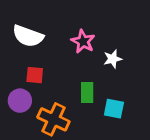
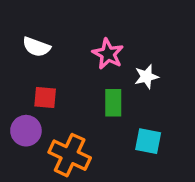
white semicircle: (28, 36) -> (36, 47), size x0.7
green rectangle: (87, 92) -> (113, 103), moved

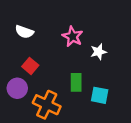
red square: (45, 98) -> (30, 66), turned 35
green rectangle: (113, 103) -> (76, 82), moved

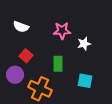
pink star: (73, 36) -> (62, 31), turned -30
green rectangle: (76, 82) -> (58, 64), moved

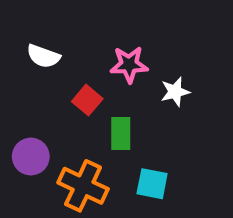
red square: (26, 56) -> (87, 100), moved
cyan square: (85, 81) -> (152, 184), moved

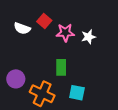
white star: (175, 92) -> (89, 37), moved
red square: (87, 100) -> (44, 21), moved

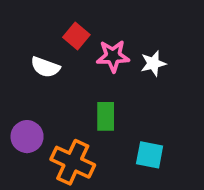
white semicircle: (22, 28) -> (45, 67), moved
cyan square: (77, 93) -> (150, 155), moved

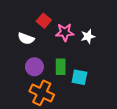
purple circle: (27, 137) -> (34, 67), moved
cyan square: (150, 155) -> (79, 77), moved

